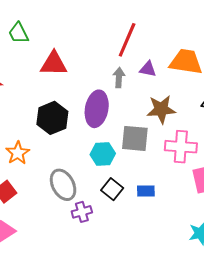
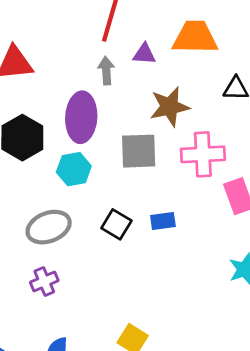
cyan hexagon: (103, 154) -> (74, 169), moved
gray ellipse: (63, 185) -> (49, 227), turned -76
purple cross: (82, 212) -> (44, 281), moved

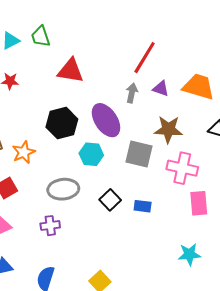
purple ellipse: (81, 117) -> (106, 120), turned -52

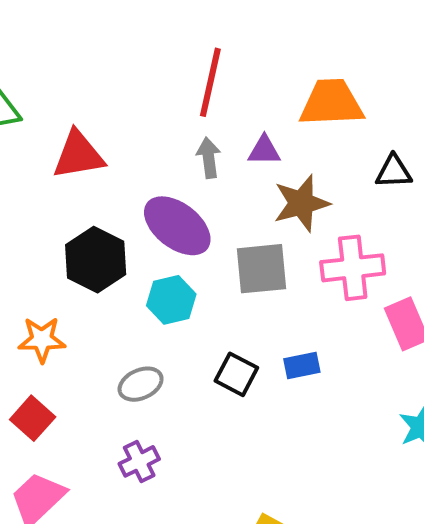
purple triangle: (161, 89) -> (264, 151), moved
orange star: (24, 152) -> (42, 340), turned -30
gray ellipse: (63, 189) -> (141, 384), size x0.7

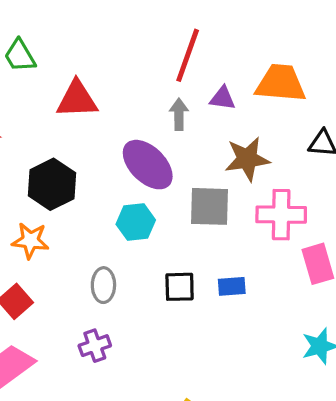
purple triangle: (264, 151) -> (223, 98), moved
black hexagon: (96, 260) -> (52, 184), moved
black square: (236, 374) -> (180, 287), turned -36
gray ellipse: (141, 384) -> (103, 285), turned -72

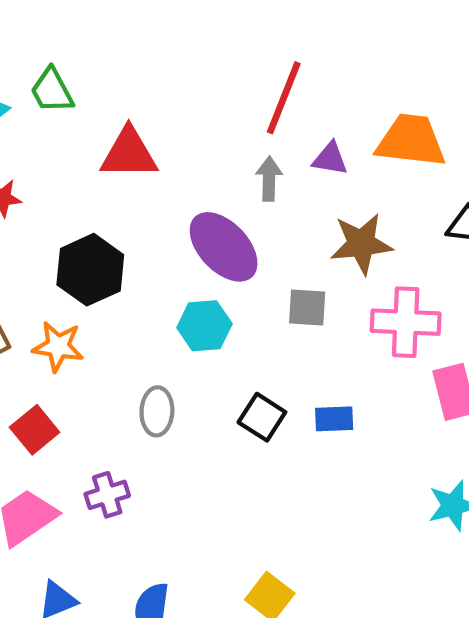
gray square: (210, 206) -> (307, 308), size x0.7
black square: (180, 287) -> (262, 417), turned 32
purple cross: (95, 346) -> (107, 495), moved

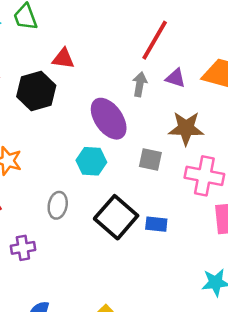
red triangle: (129, 153) -> (63, 59), size x0.7
black hexagon: (90, 270) -> (36, 91), moved
black square: (262, 417) -> (116, 217), size x1.6

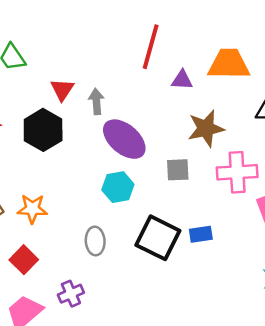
red triangle: (63, 59) -> (62, 90), turned -50
gray arrow: (140, 84) -> (96, 102), moved

